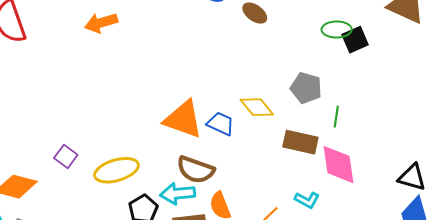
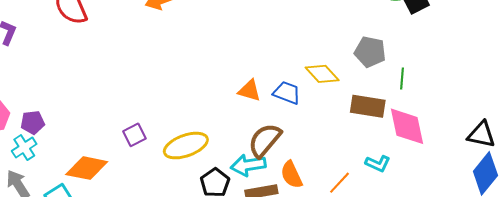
orange triangle: (183, 119) -> (249, 91), size x0.6
purple square: (66, 156) -> (134, 135), turned 30
brown semicircle: (196, 170) -> (265, 140), turned 114

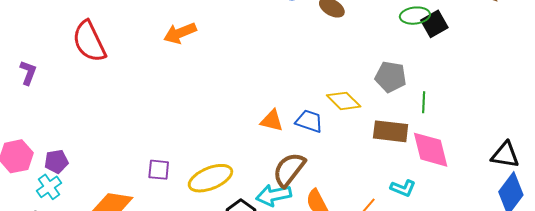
purple square: (134, 135) -> (159, 170), turned 35

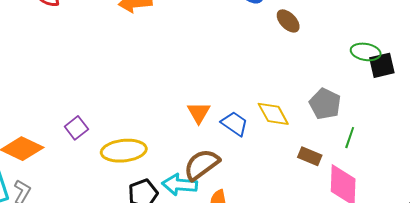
orange triangle: (272, 121) -> (199, 113), turned 30
brown rectangle: (391, 131) -> (310, 156), size x0.7
purple square: (159, 170) -> (76, 128), turned 30

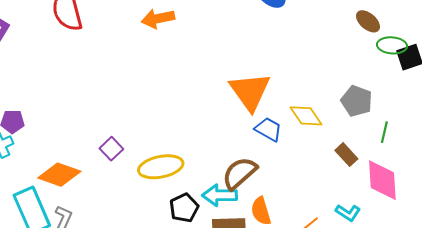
brown ellipse: (288, 21) -> (368, 21), moved
orange triangle: (199, 113) -> (250, 91), moved, size x1.8
brown rectangle: (310, 156) -> (346, 155), turned 30

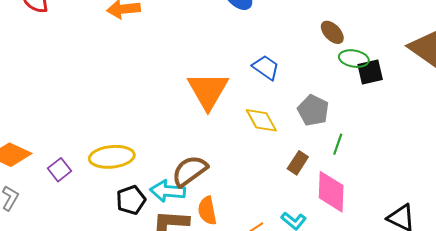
blue trapezoid: (268, 129) -> (266, 67), moved
purple square: (111, 149) -> (60, 170), moved
brown rectangle: (346, 155) -> (298, 163), turned 70

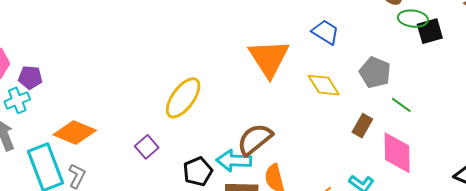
green line: (338, 144) -> (401, 105), turned -70
yellow ellipse: (112, 157) -> (183, 98), moved, turned -45
purple square: (60, 170) -> (147, 147), moved

